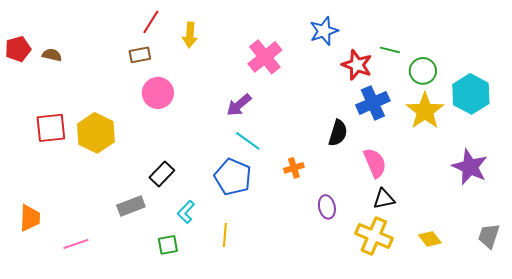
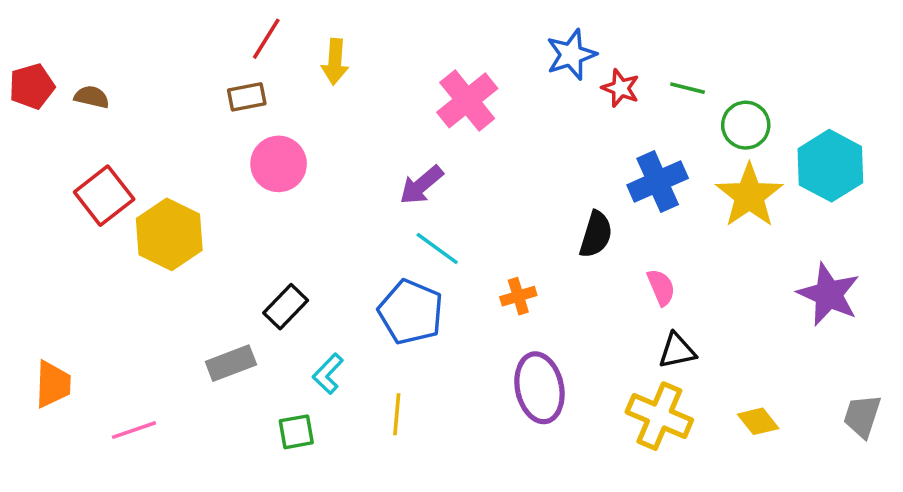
red star: (357, 65) -> (621, 88), moved, size x0.7
red square: (51, 128) -> (104, 196), moved, turned -32
pink semicircle: (375, 163) -> (661, 287), size x0.7
purple ellipse: (327, 207) -> (539, 388), moved, size x1.6

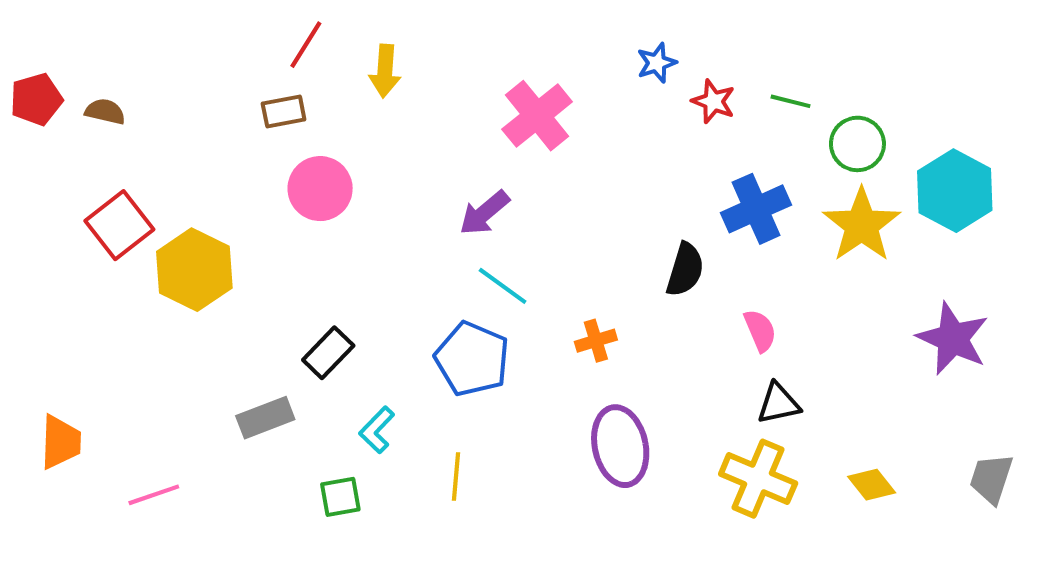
blue star: (571, 55) -> (657, 63), size x0.7

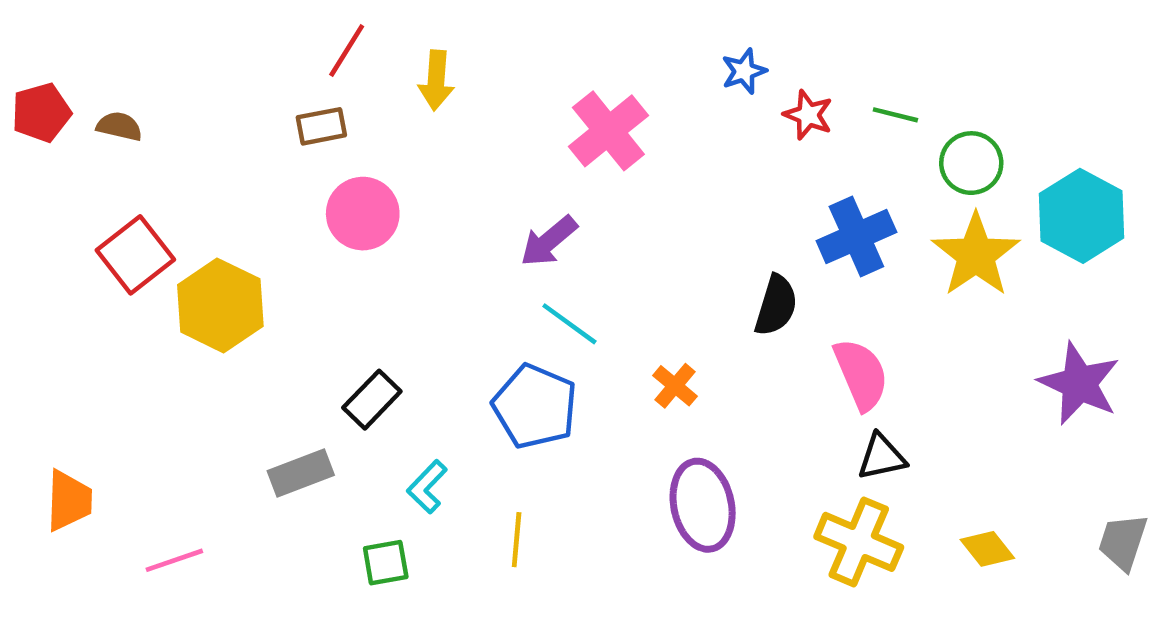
pink semicircle: (760, 331) -> (861, 374), size x1.5
orange cross: (596, 341) -> (675, 386), turned -33

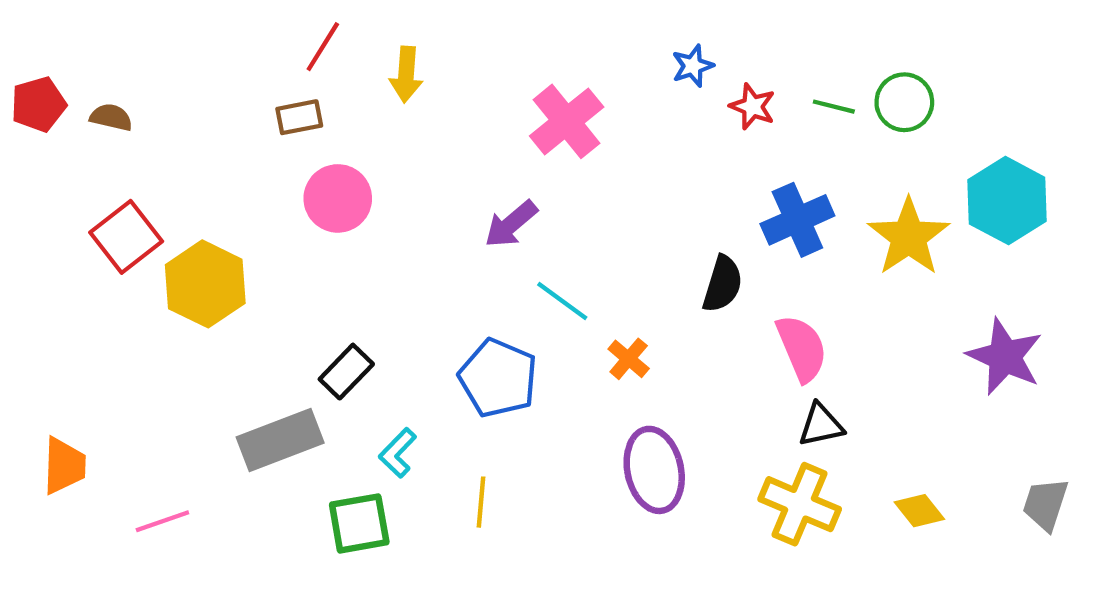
green circle: (971, 163) -> (904, 102), moved
cyan line: (569, 324) -> (562, 301), moved
gray rectangle: (301, 473) -> (280, 440), size x1.4
green square: (386, 563) -> (359, 523), size x1.4

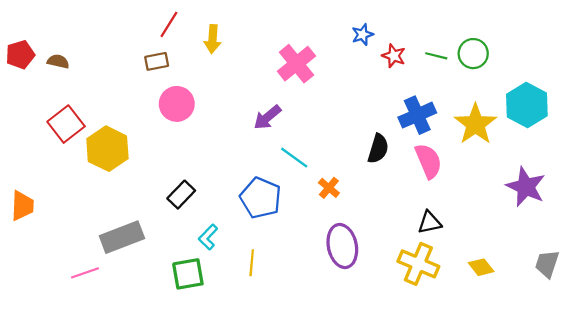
pink semicircle: (802, 348) -> (428, 161), moved
gray rectangle: (280, 440) -> (122, 237), moved
orange trapezoid: (64, 466) -> (22, 206), moved

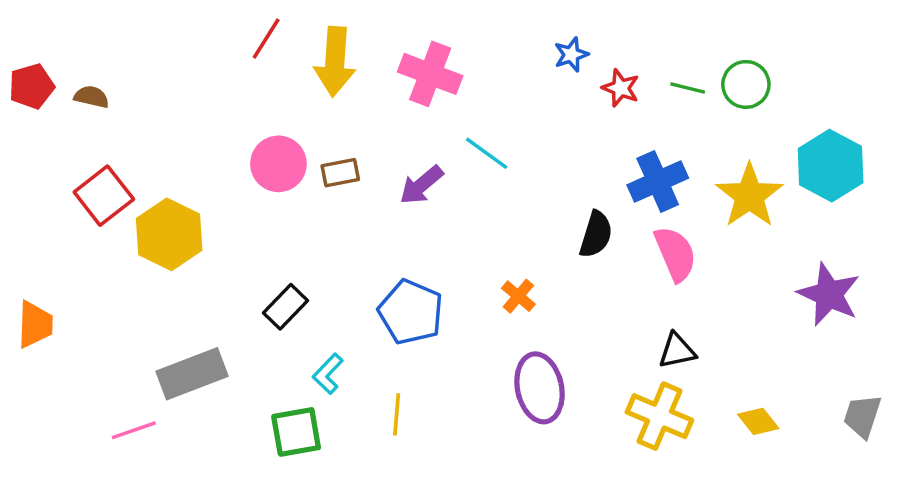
yellow arrow: (213, 39) -> (335, 62), size x1.5
brown rectangle: (157, 61) -> (340, 173), moved
pink cross: (296, 64) -> (430, 74), moved, turned -30
cyan line: (294, 158) -> (487, 153), moved

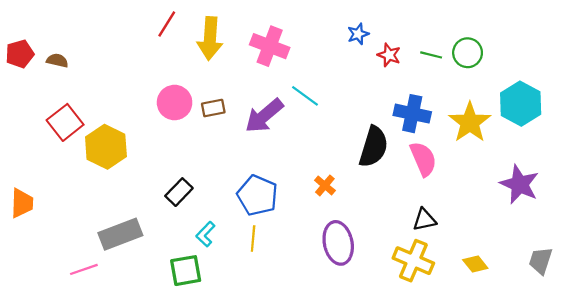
blue cross: (658, 181) -> (412, 114), turned 36
purple arrow: (421, 185) -> (264, 116), size x1.4
black semicircle: (596, 234) -> (374, 147), size x1.4
yellow line: (397, 414) -> (253, 239), moved

